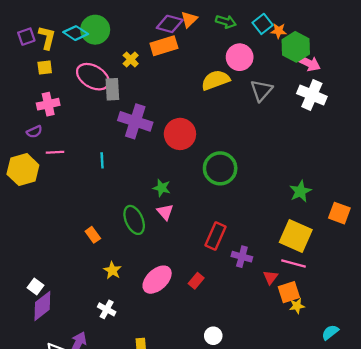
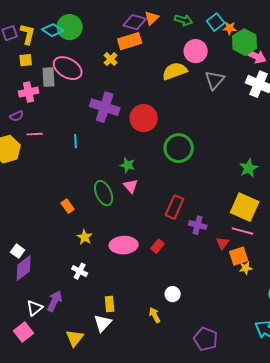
yellow cross: (131, 59) -> (111, 59), moved
gray rectangle: (112, 89) -> (49, 77), moved
pink ellipse: (157, 280) -> (124, 245), turned 40

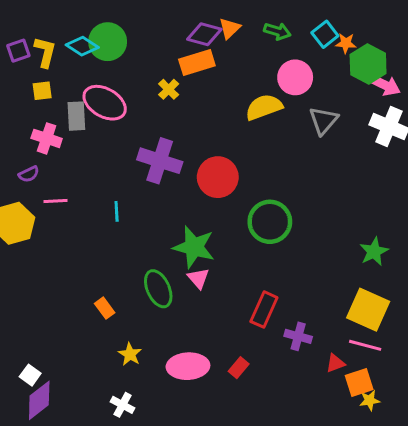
pink cross: (29, 92) -> (47, 138), turned 30
green star: (128, 165) -> (194, 247), size x1.8
red triangle: (223, 243) -> (335, 363), turned 32

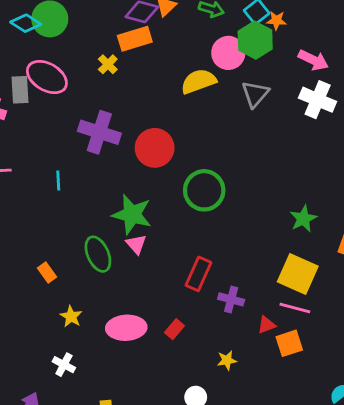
green hexagon: (368, 64) -> (255, 40), moved
yellow star: (370, 400) -> (227, 360), moved

